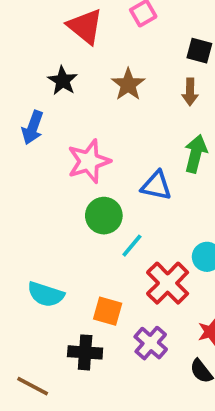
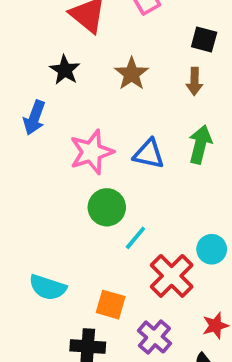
blue triangle: (156, 186) -> (149, 154), moved

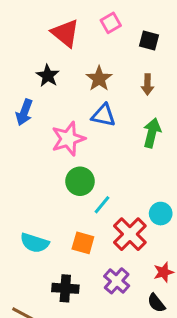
black square: (204, 39) -> (149, 40), moved
blue triangle: (149, 154) -> (103, 115), moved
orange square: (111, 305) -> (83, 243), moved

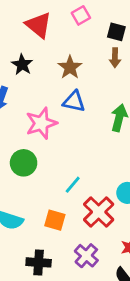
brown arrow: (147, 84) -> (115, 58), moved
green circle: (80, 181) -> (24, 163), moved

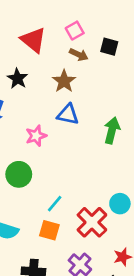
brown arrow: (115, 58) -> (79, 55), moved, turned -66
pink star: (41, 123) -> (36, 136), size x0.7
cyan line: (73, 185) -> (55, 204), moved

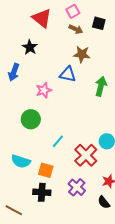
brown star: (64, 81) -> (82, 54), moved, turned -30
orange square: (49, 230) -> (46, 170), moved

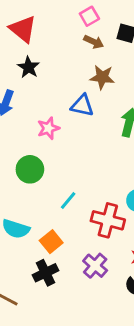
red triangle: (42, 18) -> (23, 29), moved
red cross: (86, 155) -> (108, 220), turned -30
orange square: (46, 170) -> (51, 242), turned 35
black cross: (42, 192) -> (46, 273), turned -30

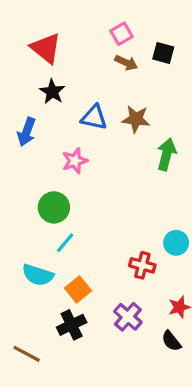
brown star: (102, 77) -> (136, 119), moved
blue triangle: (82, 106) -> (94, 117), moved
cyan line: (68, 200) -> (65, 243), moved
red cross: (108, 220) -> (142, 265), size x0.7

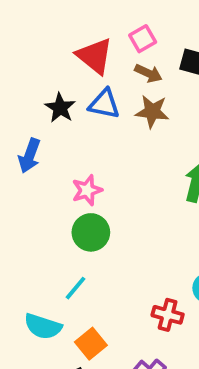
red triangle: (46, 48) -> (95, 56), moved
blue triangle: (94, 117) -> (104, 104), moved
brown star: (136, 119) -> (152, 112), moved
green circle: (54, 207) -> (91, 232), moved

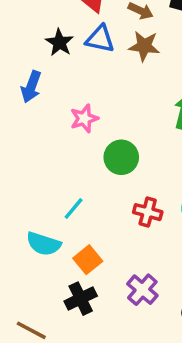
green circle: (91, 232) -> (121, 157), moved
red cross: (168, 315) -> (148, 212), moved

